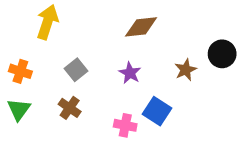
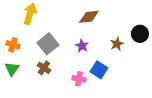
gray square: (76, 70) -> (48, 44), size x1.5

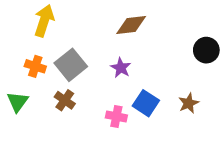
brown star: (117, 44) -> (189, 103), moved
orange cross: (13, 45) -> (35, 66), moved

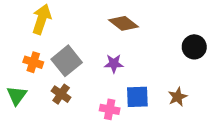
brown diamond: (131, 25) -> (123, 23), turned 44
purple star: (121, 68) -> (114, 64), turned -30
blue square: (146, 103) -> (137, 97), turned -35

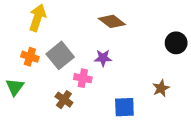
brown cross: (61, 94) -> (64, 100), moved
blue square: (137, 97) -> (124, 107), moved
pink cross: (110, 109) -> (83, 78), moved

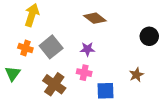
pink cross: (83, 78) -> (84, 73), moved
brown cross: (64, 100) -> (54, 84), size x1.5

